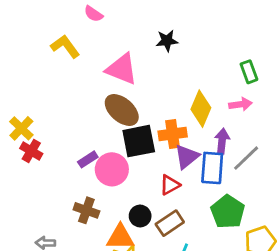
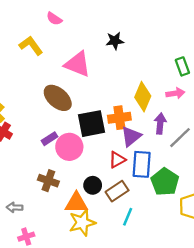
brown ellipse: (122, 110) -> (58, 98), moved
blue rectangle: (212, 168) -> (142, 164), moved

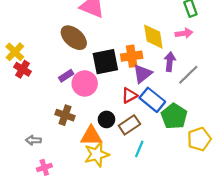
yellow diamond: (143, 97) -> (153, 37), turned -32
blue rectangle: (142, 164) -> (152, 100), turned -55

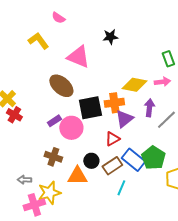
yellow diamond: (153, 37) -> (134, 85), turned -70
blue rectangle: (152, 100) -> (133, 160), moved
yellow star: (97, 154) -> (49, 193), moved
pink cross: (44, 167) -> (34, 205), size x1.5

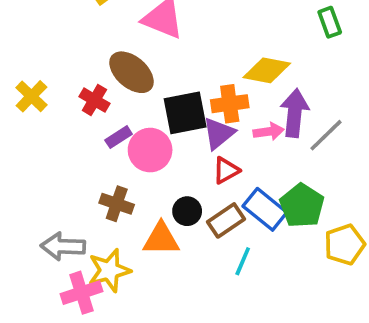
pink arrow: (162, 82) -> (269, 132), moved
purple arrow: (149, 108) -> (295, 113), size x1.4
red cross: (14, 115) -> (94, 100), moved
purple triangle: (124, 119) -> (219, 133), moved
gray arrow: (24, 180) -> (63, 246), size x1.6

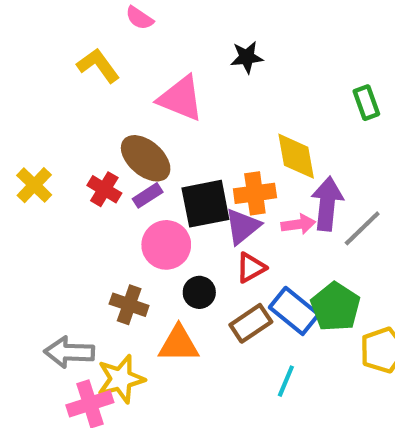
yellow diamond: (267, 70) -> (296, 156), turned 69
purple rectangle: (119, 137) -> (148, 195), moved
black circle: (187, 211) -> (199, 292), moved
cyan line: (243, 261) -> (286, 381), moved

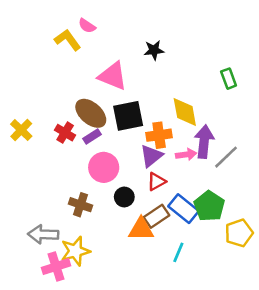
yellow L-shape: (98, 65) -> (68, 40), moved
black square: (205, 204) -> (128, 116), moved
orange triangle: (179, 344) -> (141, 229), moved

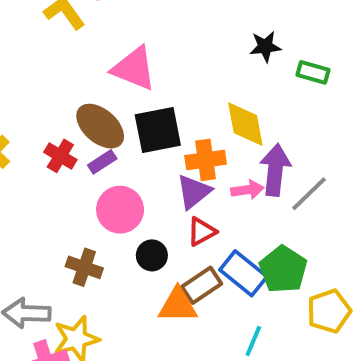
black star: (154, 50) -> (265, 47), moved
green rectangle: (229, 79) -> (313, 72), turned -54
cyan line: (178, 252) -> (253, 341), moved

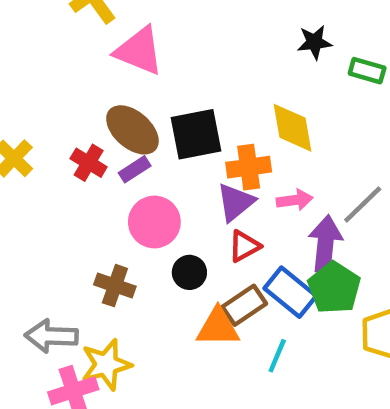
pink triangle: (134, 68) -> (139, 51), moved
purple arrow: (275, 170) -> (325, 244), moved
cyan line: (253, 341) -> (277, 356), moved

